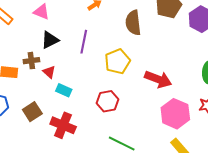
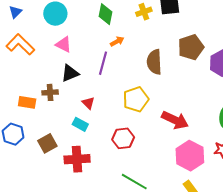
purple line: (84, 42) -> (103, 63), moved
red triangle: (49, 72) -> (88, 103), moved
red cross: (63, 125) -> (77, 159), turned -30

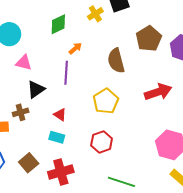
green diamond: (106, 14) -> (58, 24), turned 65
red arrow: (175, 120) -> (158, 92), moved, turned -32

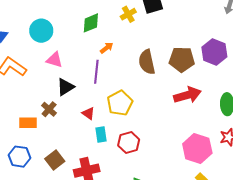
brown pentagon: (149, 39) -> (182, 59), moved, turned 30
yellow pentagon: (106, 101) -> (120, 103), moved
brown cross: (21, 112) -> (49, 109), turned -35
cyan rectangle: (57, 137) -> (101, 135), moved, turned 63

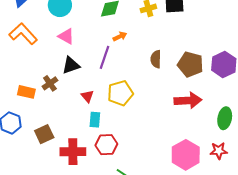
brown semicircle: (147, 62) -> (156, 59), size x0.7
red hexagon: (129, 143) -> (106, 145), moved

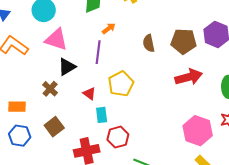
pink triangle: (66, 36) -> (56, 39), size x1.4
orange rectangle: (26, 92) -> (17, 107), moved
brown square: (44, 134) -> (54, 127), moved

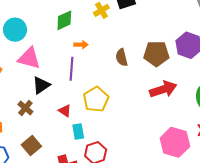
orange arrow: (109, 28) -> (81, 45), turned 40

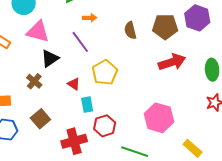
purple line: (72, 69) -> (80, 42), turned -40
pink hexagon: (175, 142) -> (159, 118), moved

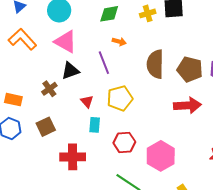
brown semicircle: (130, 30) -> (155, 64), size x1.6
red hexagon: (105, 126) -> (124, 142), moved

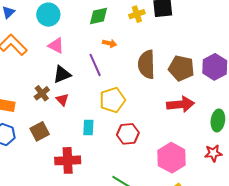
pink triangle: (66, 42) -> (56, 46), size x0.7
red triangle: (87, 101) -> (62, 100), moved
red hexagon: (124, 142) -> (128, 134), moved
pink hexagon: (161, 156) -> (172, 158), moved

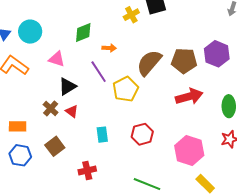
cyan circle: (48, 15) -> (30, 32), moved
green diamond: (98, 16) -> (83, 32), moved
brown semicircle: (147, 64) -> (149, 63), turned 52
yellow pentagon: (112, 100) -> (126, 89), moved
red cross: (68, 160) -> (87, 170), size x0.7

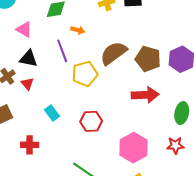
black triangle: (67, 86) -> (29, 59), turned 30
cyan rectangle: (102, 135) -> (52, 113), turned -42

